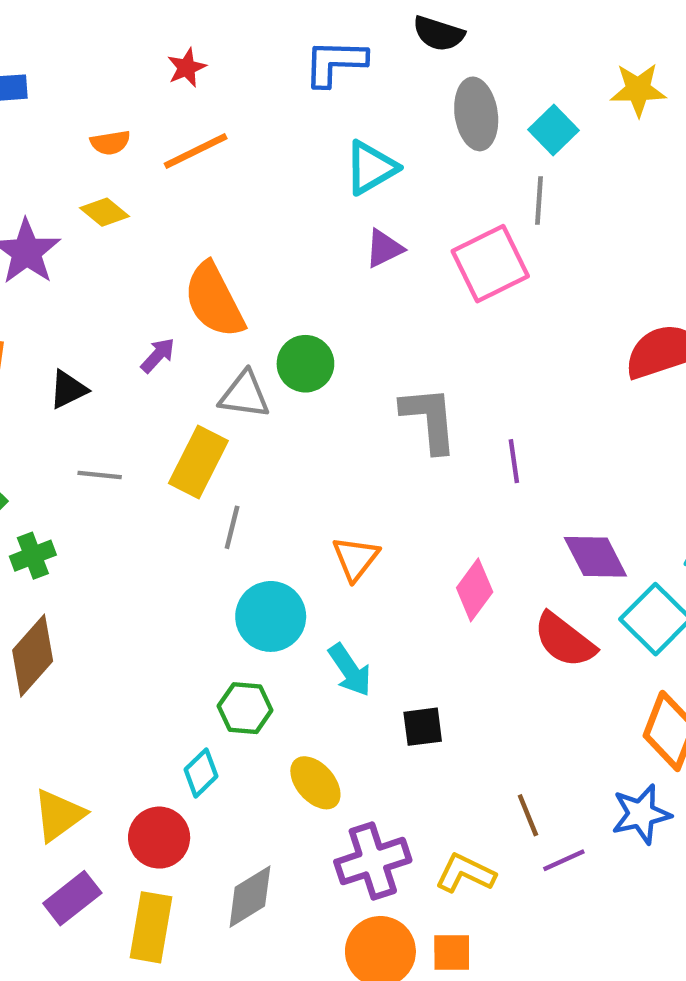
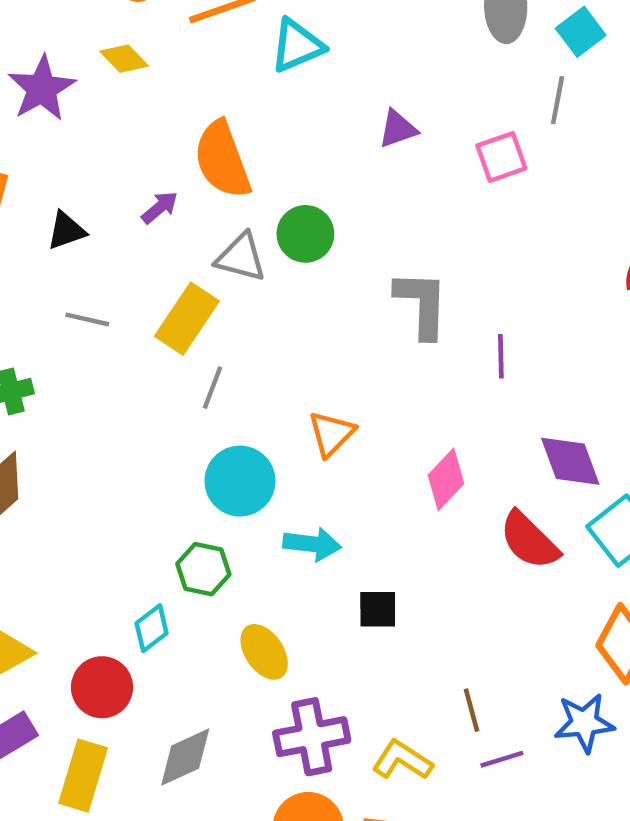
cyan triangle: (371, 168) -> (297, 46), moved
pink square: (490, 264) -> (501, 157), size x0.7
cyan arrow: (350, 670) -> (312, 544), turned -56

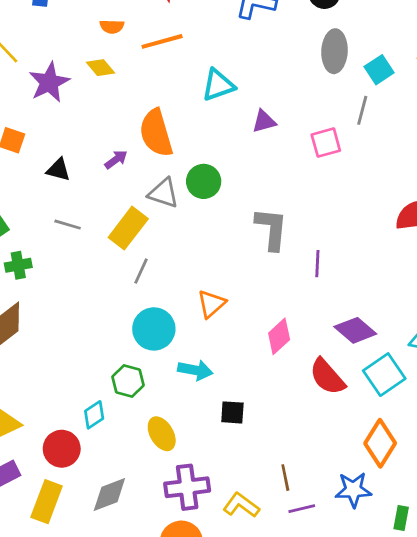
cyan triangle: (297, 46) -> (218, 85), moved
black triangle: (66, 231) -> (58, 170), turned 30
purple diamond: (570, 461) -> (355, 330), turned -33

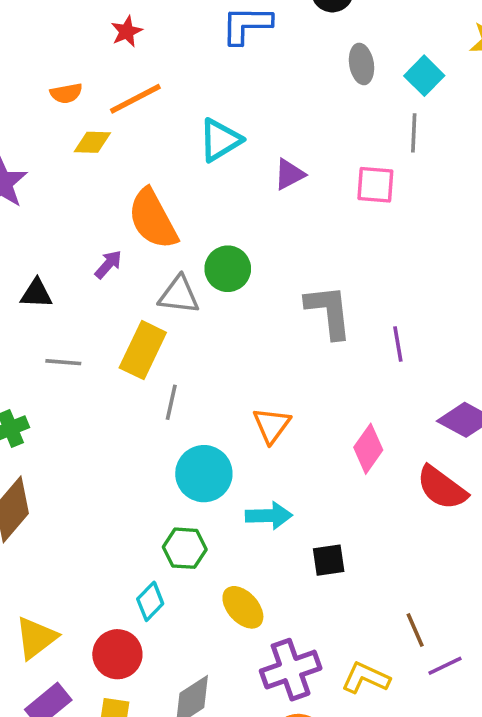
gray ellipse: (335, 51) -> (362, 64), size x0.7
yellow diamond: (100, 68) -> (92, 142), moved, turned -36
pink square: (326, 143) -> (375, 185), turned 32

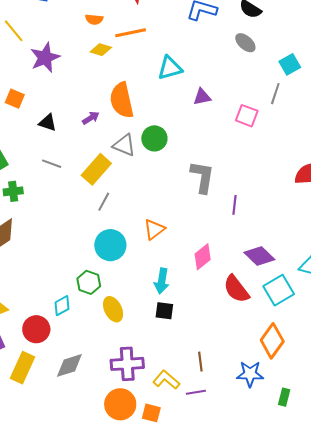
gray ellipse: (362, 64) -> (245, 43), moved, turned -55
cyan arrow: (269, 516) -> (162, 281), moved, turned 85
yellow ellipse: (243, 607) -> (113, 309), moved
purple line: (445, 666) -> (196, 392), moved

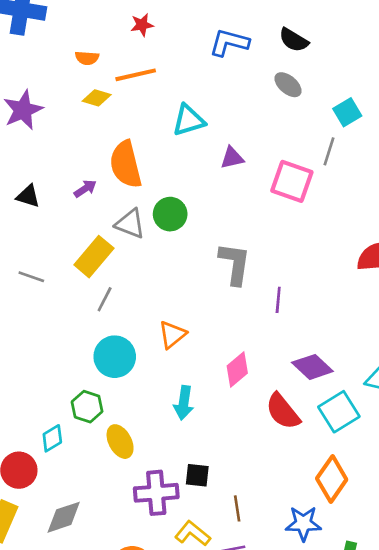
pink square: (247, 116) -> (292, 181), size x1.4
gray line: (52, 164) -> (31, 277), moved
black square: (164, 311) -> (197, 475), moved
purple cross: (127, 364) -> (156, 493), moved

